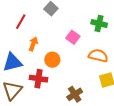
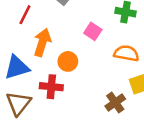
orange arrow: (33, 44) -> (42, 42), size x1.5
brown cross: (75, 94) -> (115, 103), moved

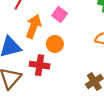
pink square: (93, 31) -> (60, 15), moved

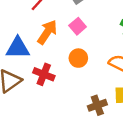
orange circle: (55, 44) -> (78, 58), moved

